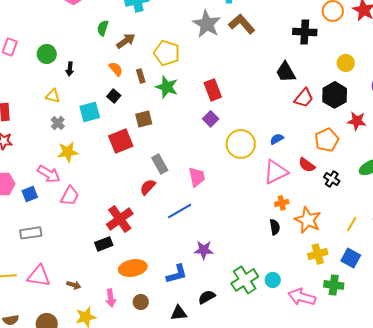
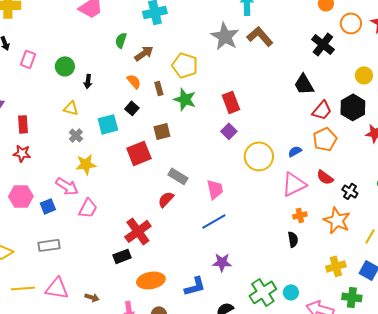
black cross: (305, 32) -> (323, 44), turned 35
orange pentagon: (327, 140) -> (325, 139), moved
gray rectangle: (160, 164) -> (178, 176), turned -30
blue line: (180, 211) -> (214, 221), moved
orange star: (308, 220) -> (337, 220), moved

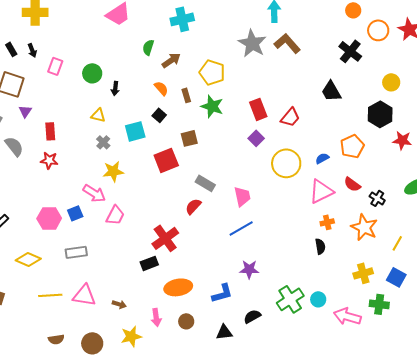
red trapezoid: (322, 110) -> (290, 117), moved
pink hexagon: (21, 196) -> (49, 218), moved

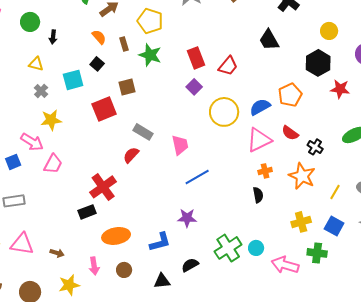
blue semicircle: (322, 158) -> (260, 107), size x1.5
blue line: (241, 228) -> (197, 177), moved

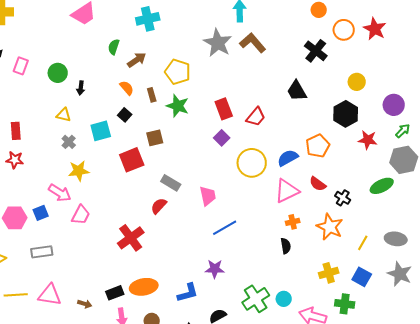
black rectangle: (87, 212) -> (115, 293), moved

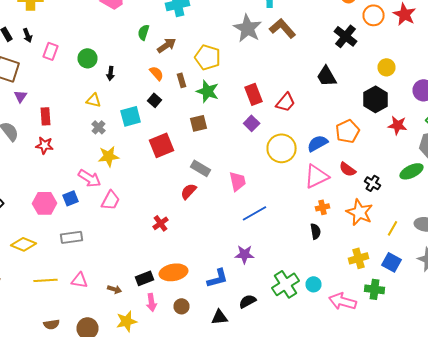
brown square: (155, 138) -> (198, 123), moved
red cross: (131, 238) -> (160, 223), size x0.6
pink triangle: (50, 295) -> (80, 280), size x0.7

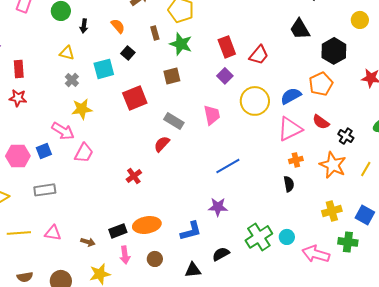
orange semicircle: (156, 73) -> (118, 26), moved
black hexagon: (376, 99) -> (334, 51), moved
pink trapezoid: (238, 181) -> (212, 115), moved
yellow line: (392, 228) -> (366, 169), moved

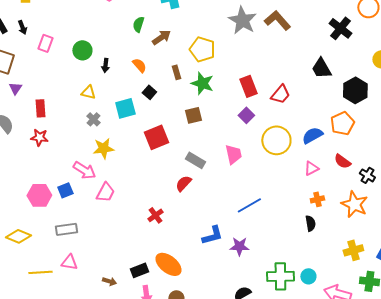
pink triangle: (290, 129) -> (311, 168), size x0.6
orange ellipse: (147, 225) -> (168, 264), turned 48
blue L-shape: (191, 231) -> (212, 235), moved
pink triangle: (53, 233) -> (69, 262), moved
green cross: (259, 237) -> (280, 276), turned 32

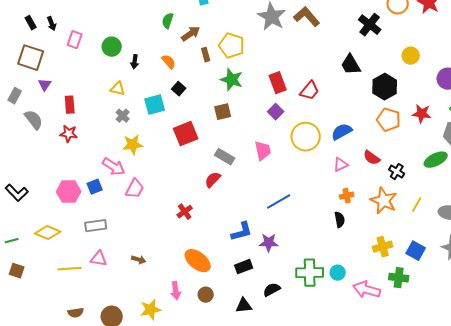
brown rectangle: (176, 72) -> (206, 55), moved
orange pentagon: (342, 123) -> (389, 120), moved, turned -30
black rectangle: (139, 270) -> (244, 267), moved
brown arrow: (109, 281) -> (139, 260), moved

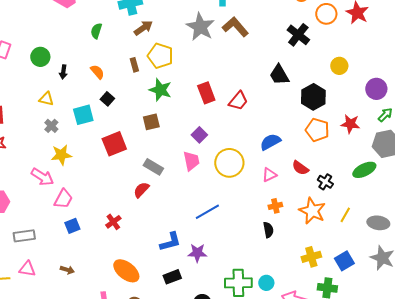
brown arrow: (191, 34) -> (143, 28), moved
purple square: (276, 112) -> (199, 135), moved
yellow circle: (306, 137) -> (229, 163), moved
blue square: (95, 187) -> (72, 226), moved
blue square: (416, 251) -> (344, 261), turned 30

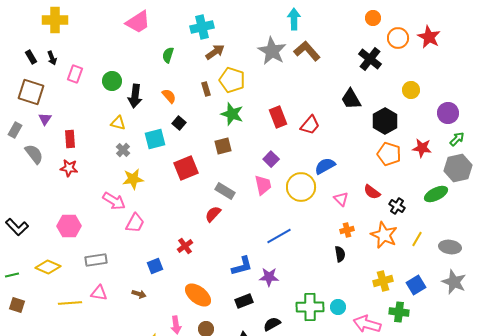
black arrow: (63, 72) -> (135, 96), size x1.6
blue semicircle: (270, 142) -> (325, 166), moved
pink triangle: (269, 175) -> (341, 199), turned -49
blue square: (72, 226) -> (155, 266), moved

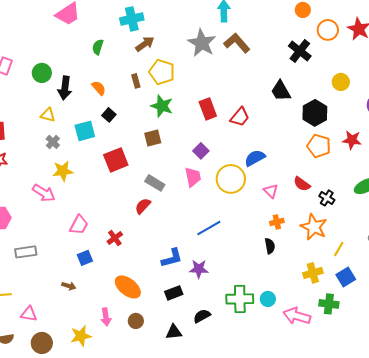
pink trapezoid: (135, 223) -> (79, 225), moved
yellow line: (417, 239) -> (339, 249), moved
pink triangle: (99, 293) -> (29, 314), moved

